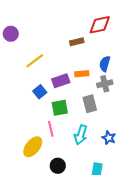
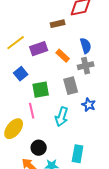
blue semicircle: (105, 64) -> (86, 46), turned 147
orange rectangle: (82, 74) -> (63, 56), turned 48
purple rectangle: (61, 81) -> (39, 49), moved
blue star: (109, 138) -> (89, 105), moved

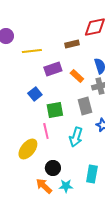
yellow line: (16, 43) -> (32, 51), moved, turned 30

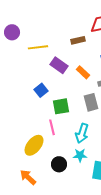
purple rectangle: (53, 69) -> (59, 65), turned 54
orange arrow: (44, 186) -> (28, 177), moved
cyan star: (66, 186) -> (80, 155), moved

